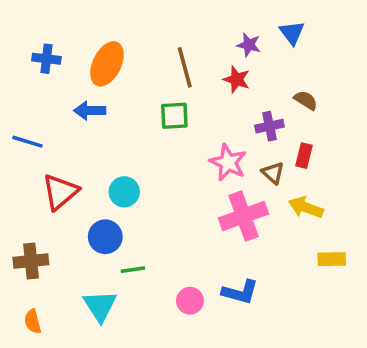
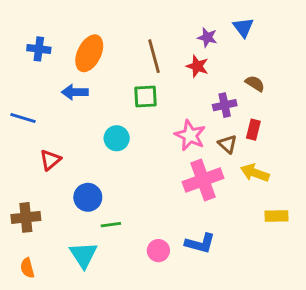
red triangle: (60, 192) -> (50, 160), size x0.7
cyan circle: (124, 192) -> (117, 138), moved

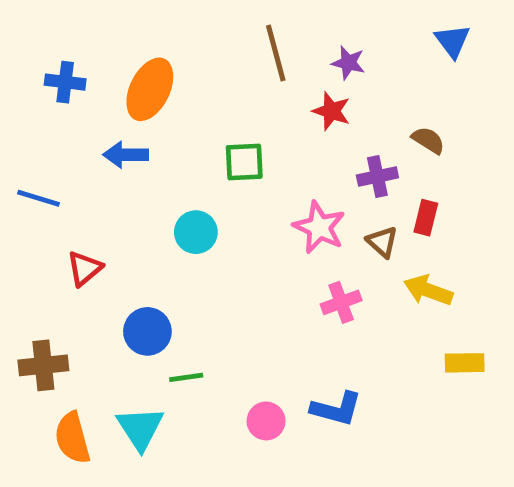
blue triangle: (243, 27) -> (452, 41), moved
brown line: (154, 56) -> (276, 53), moved
pink cross: (203, 180) -> (341, 302), size x0.6
orange semicircle: (27, 268) -> (72, 438), moved, size x1.5

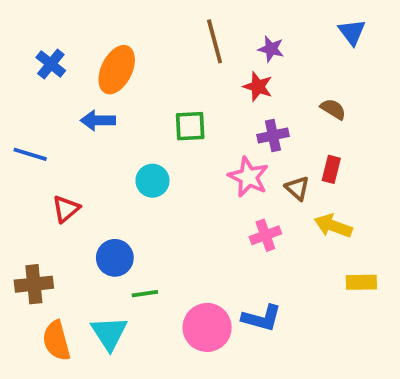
blue cross: (65, 82) -> (51, 64), turned 32
purple cross: (377, 176) -> (273, 136), moved
pink circle: (266, 421) -> (207, 327), size x1.6

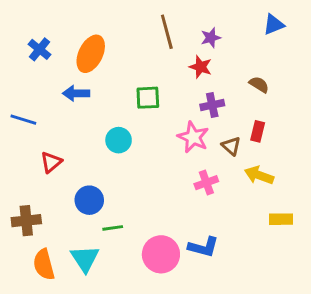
blue triangle: (352, 32) -> (274, 25), turned 45
purple star: (271, 49) -> (211, 38), turned -30

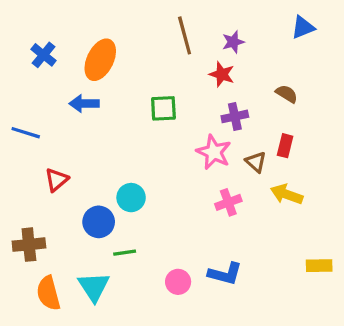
cyan circle: (119, 140) -> (131, 198), moved
yellow rectangle: (281, 219) -> (319, 266), moved
pink circle: (161, 254) -> (178, 282), size x0.6

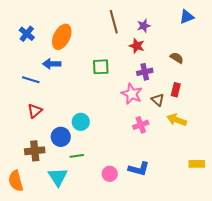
blue line: (26, 133) -> (31, 80), moved
brown cross: (29, 245) -> (35, 151), moved
orange semicircle: (48, 293) -> (16, 181), moved

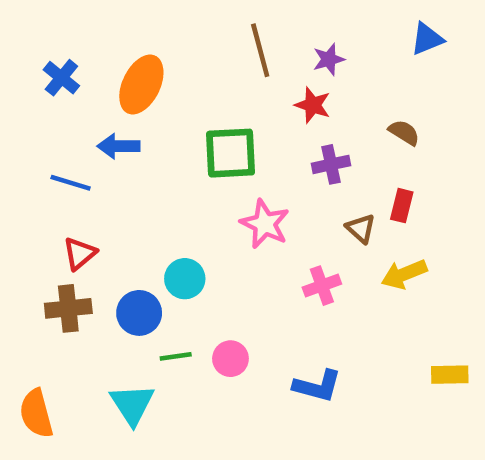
green square: (101, 67) -> (230, 153), size x1.4
pink star: (132, 94) -> (265, 224), moved
yellow arrow: (177, 120) -> (404, 274), turned -42
brown cross: (35, 151) -> (68, 308), moved
pink circle: (110, 174) -> (230, 359), moved

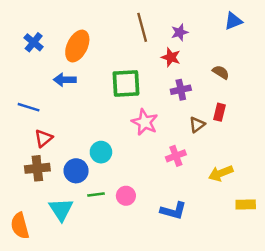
blue line: (71, 183) -> (29, 107), moved
brown triangle: (361, 228) -> (197, 125), turned 42
yellow arrow: (404, 274) -> (221, 173), moved
cyan triangle: (132, 404) -> (61, 209), moved

